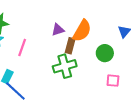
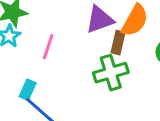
purple triangle: (58, 30) -> (100, 20), size x1.5

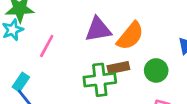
brown rectangle: (118, 43) -> (118, 68), moved, turned 55

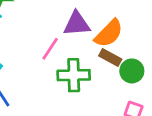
pink line: (47, 46) -> (50, 49), moved
brown rectangle: (118, 68) -> (110, 58), moved, turned 35

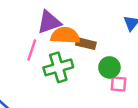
orange semicircle: (109, 33) -> (65, 36), moved, turned -116
green circle: (132, 71) -> (109, 67), moved

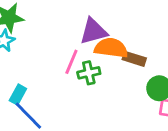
green cross: (58, 67) -> (89, 73), moved, size x0.7

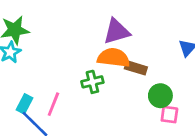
purple triangle: (94, 31) -> (117, 31), moved
pink line: (71, 62) -> (53, 104), moved

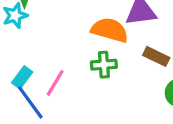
orange semicircle: (113, 58) -> (110, 30), moved

